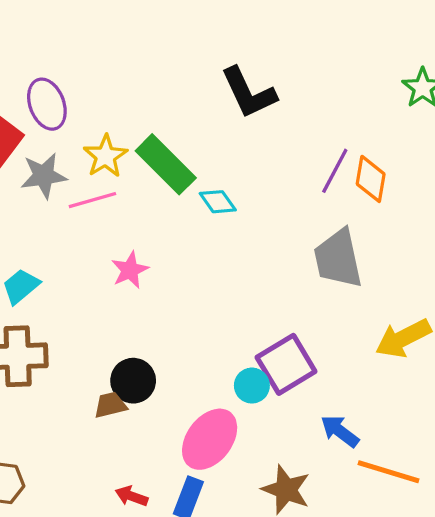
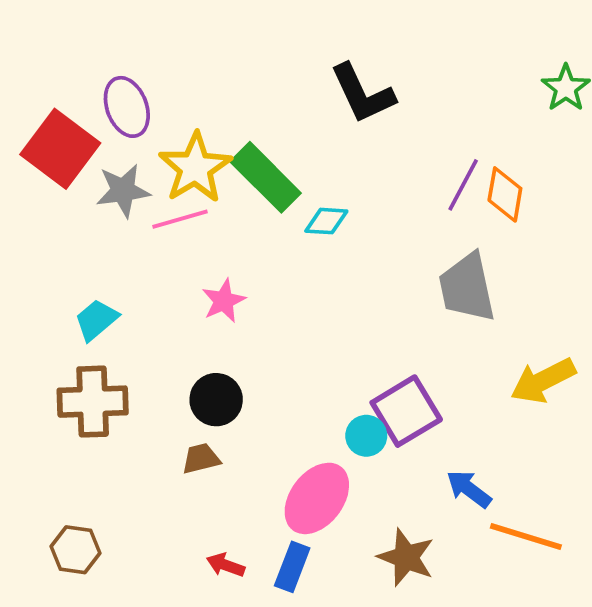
yellow star: (105, 156) -> (195, 168), size x1.4
cyan diamond: (218, 202) -> (326, 221), turned -51
black circle: (133, 381) -> (216, 400), moved

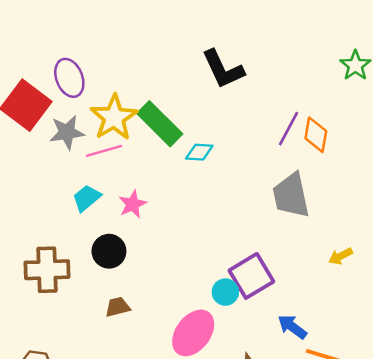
cyan trapezoid: (96, 320) -> (87, 198), moved
yellow arrow: (543, 381) -> (341, 256), size x0.6
black circle: (216, 400) -> (109, 251), moved

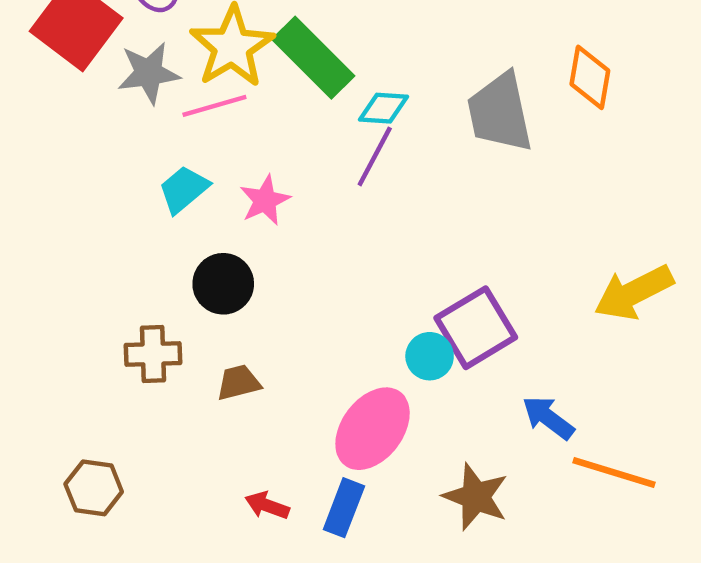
purple line: (289, 129) -> (375, 156), moved
gray trapezoid: (291, 195) -> (500, 113), moved
yellow arrow: (341, 256) -> (634, 293), size x1.8
brown cross: (47, 270) -> (153, 354), moved, size x0.7

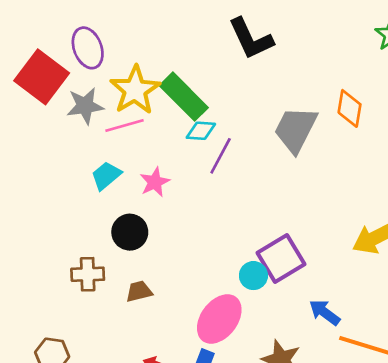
cyan diamond: (383, 108) -> (201, 131), moved
gray trapezoid: (500, 113) -> (296, 129), turned 39

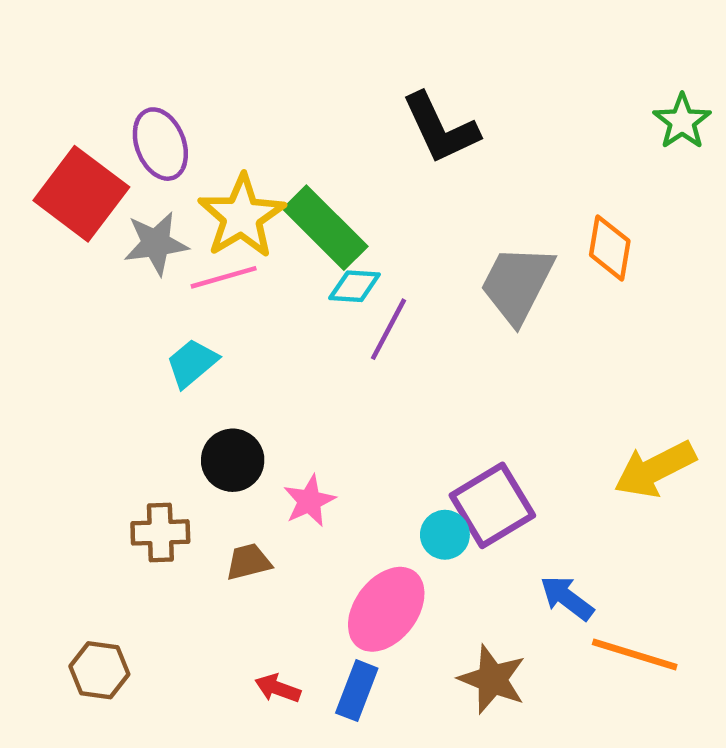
pink star: (155, 182) -> (309, 501), moved

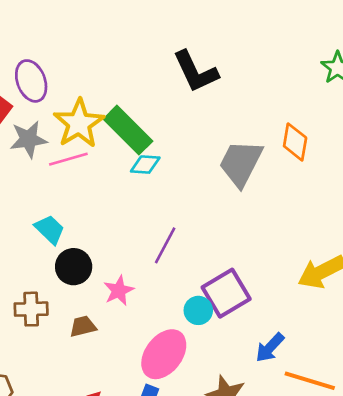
purple line: (388, 329) -> (165, 245), moved
cyan trapezoid: (192, 363) -> (50, 230), moved, turned 84
blue arrow: (567, 598) -> (270, 348), turned -84

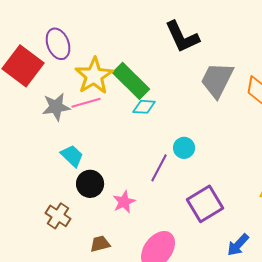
gray star: (28, 139) -> (56, 107), moved
gray trapezoid: (241, 163) -> (217, 80), moved
brown cross: (31, 309) -> (58, 216), turned 35
cyan circle: (198, 310) -> (184, 148), moved
brown trapezoid: (83, 326) -> (100, 244), moved

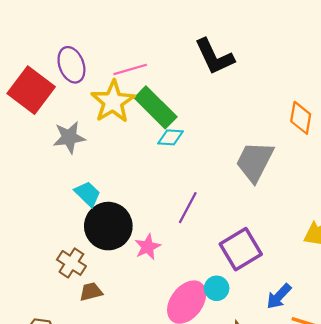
gray trapezoid: (217, 80) -> (255, 162), moved
pink line: (86, 103) -> (130, 69), moved
cyan circle: (184, 148) -> (217, 288), moved
black circle: (90, 184) -> (108, 226), size x1.5
brown trapezoid: (100, 244) -> (91, 292), moved

